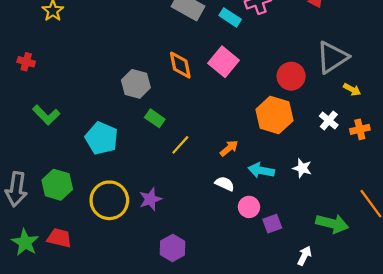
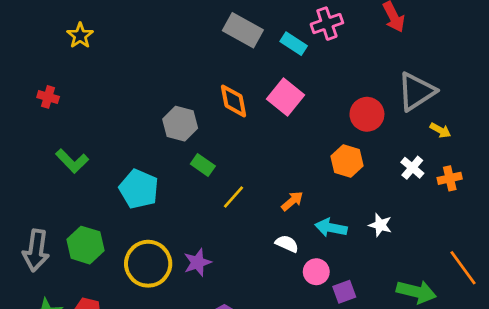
orange hexagon: (274, 115) -> (347, 161), size x0.7

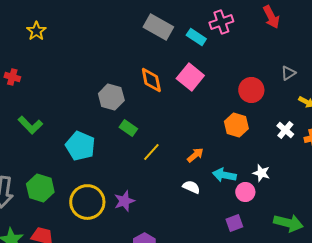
gray triangle: (416, 92) -> (288, 73), size x0.5
pink circle: (316, 272) -> (245, 192), moved

